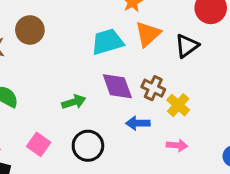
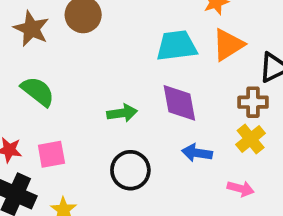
brown cross: (153, 88) -> (253, 102), moved, turned -35
pink square: (39, 144) -> (51, 154), moved, turned 35

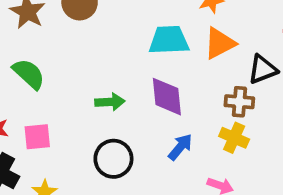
yellow cross: (251, 139) -> (234, 138), turned -32
blue arrow: (197, 153) -> (180, 147), turned 116

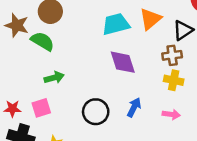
green semicircle: (29, 74) -> (42, 41), moved
green arrow: (110, 102) -> (54, 78), moved
blue arrow: (180, 147) -> (134, 107), moved

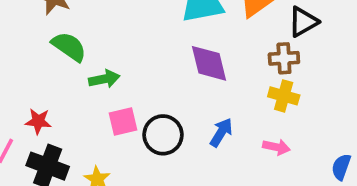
green semicircle: (42, 41) -> (69, 47), moved
pink square: (41, 108) -> (123, 121), moved

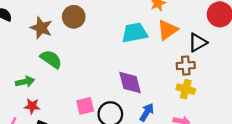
purple diamond: (209, 63) -> (130, 82), moved
green arrow: (104, 79) -> (25, 82), moved

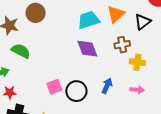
brown cross: (186, 66) -> (122, 45), moved
purple diamond: (130, 82) -> (87, 49), moved

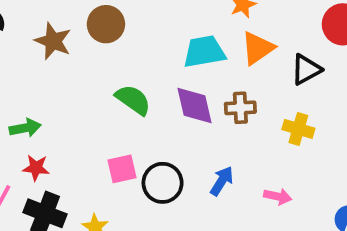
brown cross: (122, 45) -> (240, 108), moved
green semicircle: (21, 51) -> (133, 100), moved
yellow cross: (137, 62) -> (298, 129), moved

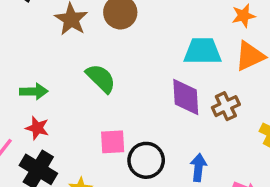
green semicircle: (133, 100) -> (101, 78), moved
brown cross: (240, 108) -> (226, 106), turned -32
blue arrow: (222, 181) -> (198, 168), turned -36

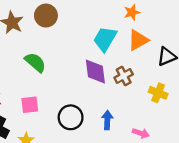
cyan trapezoid: (202, 51) -> (105, 39), turned -56
pink square: (113, 142) -> (30, 105), moved

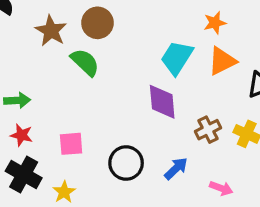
green semicircle: (35, 62) -> (85, 62), moved
brown cross: (124, 76) -> (208, 130), moved
blue arrow: (107, 120) -> (176, 168), turned 42

